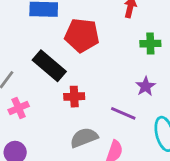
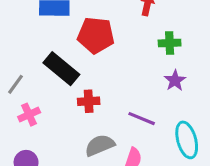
purple star: (146, 86) -> (175, 80), moved

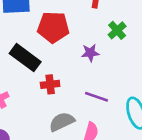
green cross: (170, 43) -> (117, 30), turned -36
purple star: (175, 80) -> (90, 53), moved, turned 30

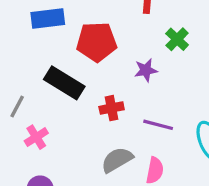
red cross: (50, 84) -> (112, 108), moved

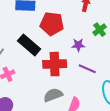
red cross: (112, 108) -> (55, 64), size x1.6
purple line: (158, 125) -> (87, 69), moved

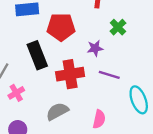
black rectangle: (29, 45) -> (37, 55), turned 35
gray semicircle: (53, 95) -> (57, 111), moved

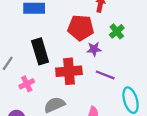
red pentagon: (61, 27) -> (81, 28), moved
pink cross: (16, 93) -> (27, 84), moved

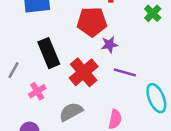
green cross: (117, 31) -> (153, 13), moved
red cross: (69, 71) -> (84, 72), turned -30

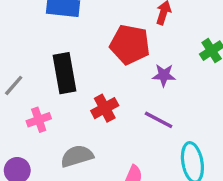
purple star: (110, 45) -> (164, 75), moved
red cross: (84, 72) -> (105, 108), size x0.7

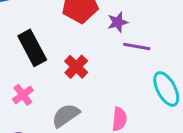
purple line: (159, 120) -> (137, 47), moved

